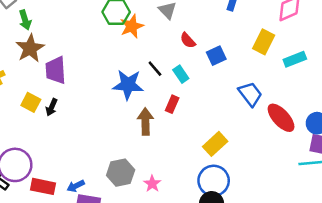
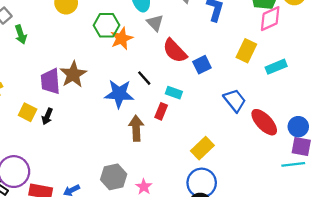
red semicircle: (188, 40) -> (175, 51), size x1.6
brown star: (30, 48) -> (73, 74), moved
cyan rectangle: (181, 74) -> (174, 93), moved, turned -35

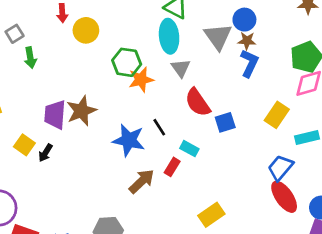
blue trapezoid: (235, 100) -> (280, 168), moved, turned -110
brown arrow: (136, 128) -> (142, 181), turned 40

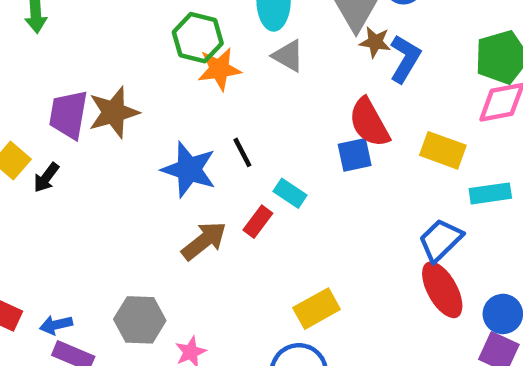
brown star: (247, 41) -> (375, 42), moved
gray triangle: (181, 68) -> (288, 56), turned -30
red semicircle: (198, 102) -> (369, 123), moved
yellow rectangle: (277, 115) -> (443, 150), turned 70

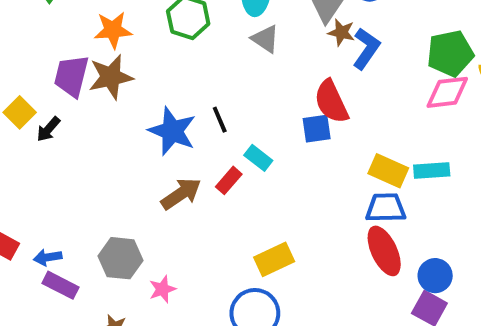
orange star: (219, 69) -> (113, 30), moved
yellow rectangle: (443, 150) -> (388, 171), moved
blue trapezoid: (441, 240) -> (386, 208), turned 39

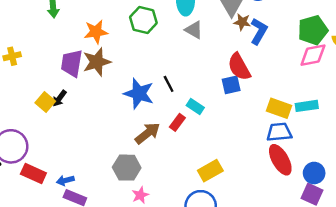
yellow square: (20, 112) -> (45, 102), moved
gray hexagon: (120, 258) -> (127, 168), moved

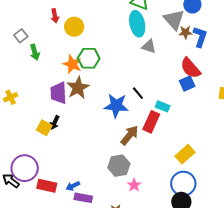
green hexagon: (143, 20) -> (89, 58), moved
orange star: (96, 32) -> (72, 64), turned -30
red rectangle: (177, 122) -> (151, 122), size x1.5

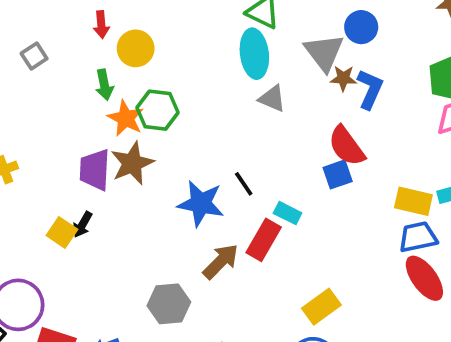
green arrow: (35, 52) -> (104, 85), moved
gray hexagon: (119, 166) -> (169, 304), moved

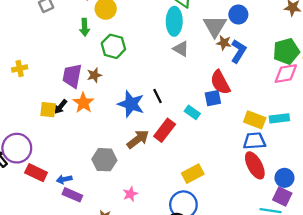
orange star: (126, 118) -> (83, 103), moved
brown star: (132, 163) -> (94, 75), size x0.6
cyan rectangle: (288, 213) -> (192, 112), moved
yellow square: (62, 232) -> (48, 110), turned -35

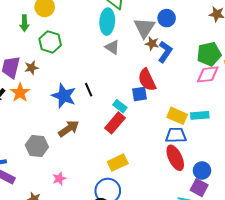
red rectangle: (165, 130) -> (115, 123), moved

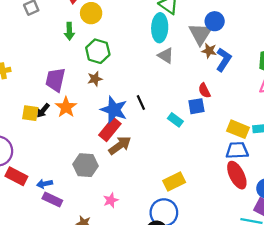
blue circle: (167, 18) -> (215, 21), moved
brown star: (31, 68) -> (95, 79), moved
red semicircle: (147, 80) -> (204, 91), size x0.6
red rectangle: (115, 123) -> (110, 129), moved

